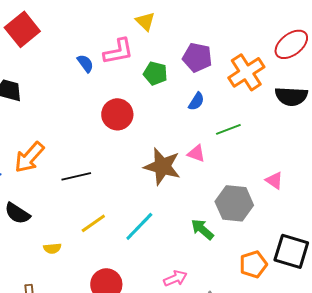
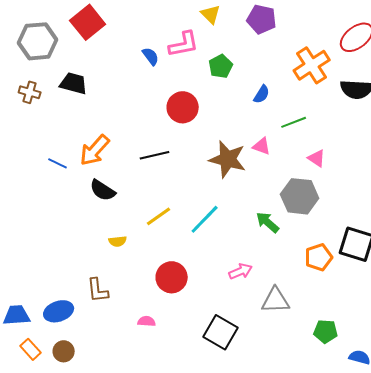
purple pentagon: (197, 57) -> (262, 19), moved
green pentagon: (155, 73) -> (221, 66), turned 30
black line: (76, 176) -> (155, 155), moved
pink triangle: (274, 180) -> (317, 158), moved
black semicircle: (17, 213) -> (103, 190), moved

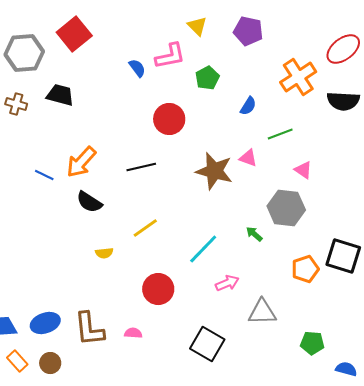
cyan line: (205, 219) -> (203, 249), moved
green arrow: (268, 222) -> (254, 234), size x0.7
brown L-shape: (98, 290) -> (89, 329), moved, size x1.4

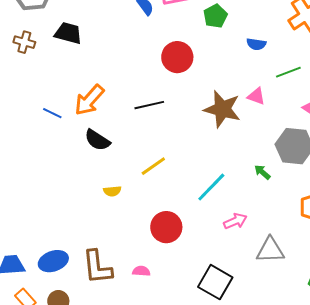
blue semicircle: (248, 106) -> (256, 44), turned 66

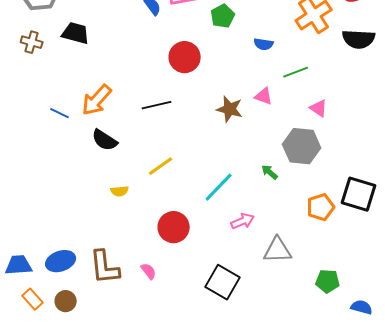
brown star: (222, 109) -> (230, 109), size x0.7
pink semicircle: (141, 271) -> (149, 271), turned 48

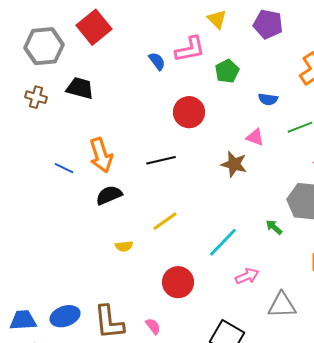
pink triangle: (264, 96) -> (255, 137), moved
orange arrow: (97, 100) -> (101, 155), turned -60
black semicircle: (105, 140) -> (109, 195), turned 124

